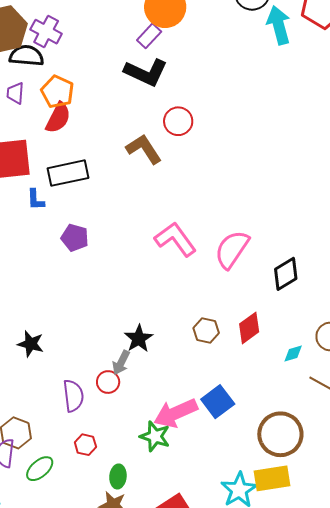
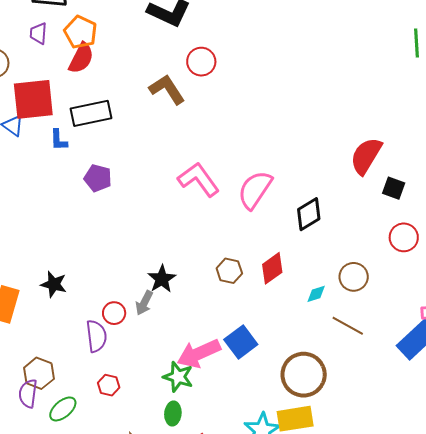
red circle: (108, 382) -> (114, 313), moved
green ellipse: (118, 476) -> (173, 413), moved

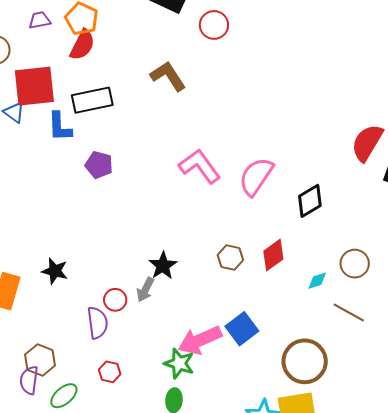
purple trapezoid: (38, 33) -> (40, 20), turned 75
red circle: (201, 62) -> (214, 25), moved
blue L-shape: (59, 140) -> (60, 127), size x1.4

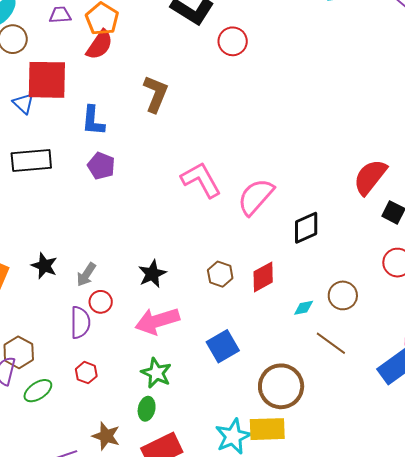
brown L-shape: (168, 76) -> (156, 94), moved, turned 48
black rectangle: (92, 100) -> (31, 160), moved
blue L-shape: (60, 127) -> (93, 121), moved
gray arrow: (145, 290) -> (86, 275), moved
pink arrow: (200, 340) -> (157, 321), moved

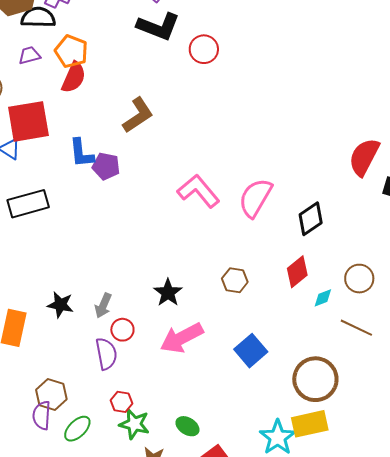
brown L-shape: (156, 94) -> (138, 115), turned 45
purple pentagon: (101, 166) -> (106, 166), moved
red diamond: (263, 277) -> (297, 272), moved
green star: (156, 373) -> (134, 424), moved
green ellipse: (147, 409) -> (187, 426), turned -60

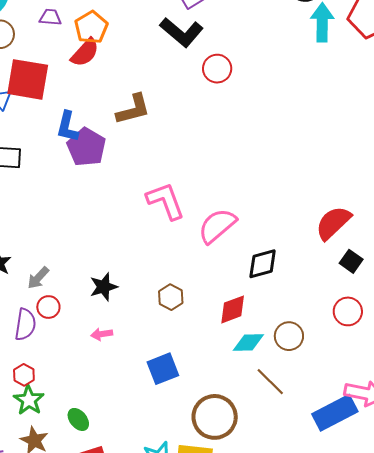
purple pentagon: (106, 166) -> (86, 147), size x1.4
cyan diamond: (323, 298) -> (248, 342), size x1.5
pink arrow: (182, 338) -> (102, 334), size x0.5

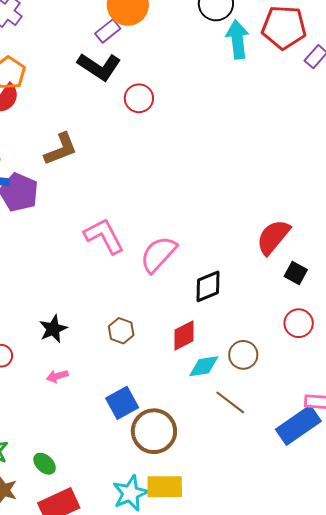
brown circle: (215, 417) -> (154, 431), moved

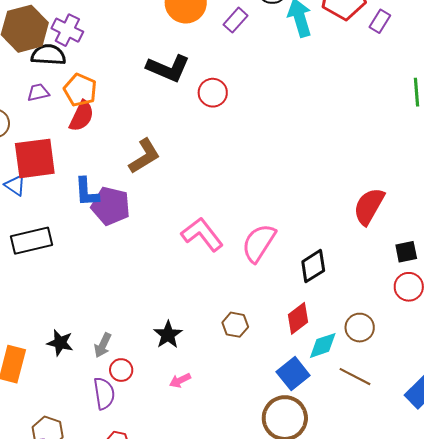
purple rectangle: (108, 31) -> (235, 20), moved
black square: (296, 273) -> (406, 252), moved, turned -30
blue square: (122, 403) -> (293, 374), moved

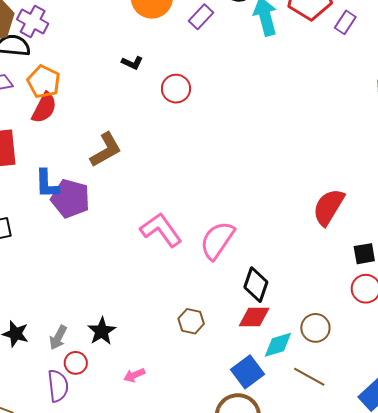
black L-shape: (168, 68) -> (132, 63), size x0.5
black diamond: (313, 266) -> (256, 285), moved, turned -40
red diamond: (298, 318) -> (254, 317), turned 36
black star: (168, 335) -> (102, 331), moved

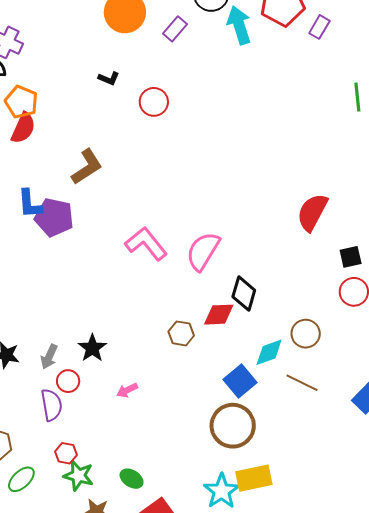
red diamond: (254, 317) -> (219, 315), moved

